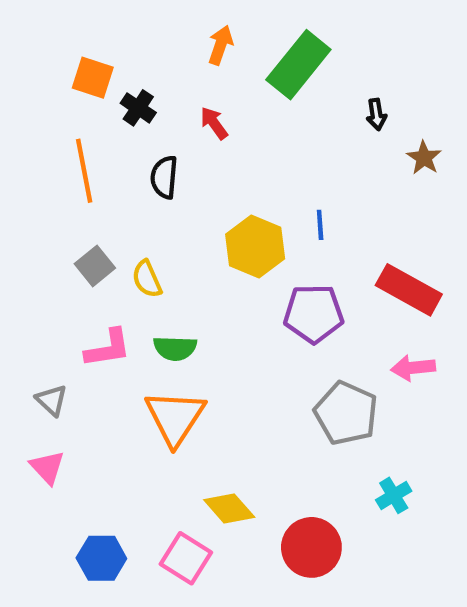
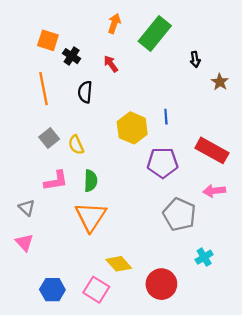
green semicircle: (175, 348) -> (91, 181), turned -90

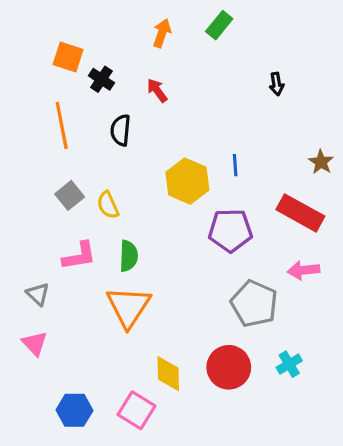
green rectangle: (155, 34) -> (219, 25), moved, size x0.6
brown star: (220, 82) -> (321, 162), moved
yellow diamond: (119, 264) -> (168, 374), turned 40
red circle: (161, 284) -> (229, 367), moved

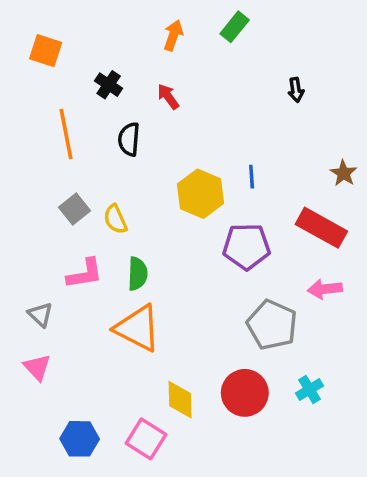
orange square: (68, 57) -> (46, 51), moved
orange triangle: (129, 307) -> (138, 328), turned -36

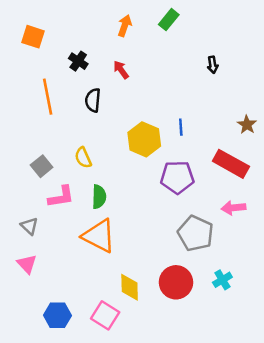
gray square: (75, 209) -> (42, 166), moved

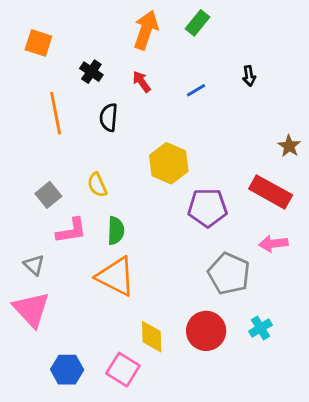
orange arrow: (125, 26) -> (146, 30), size x1.5
blue line: (181, 127) -> (196, 90), moved, turned 63
pink triangle: (27, 264) -> (31, 309), size x1.6

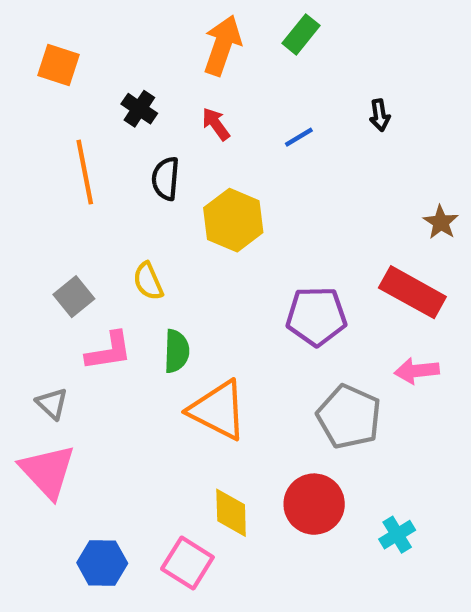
yellow hexagon: (169, 163) -> (233, 220), moved
orange triangle: (116, 276) -> (218, 410), moved
cyan cross: (260, 328) -> (397, 535), moved

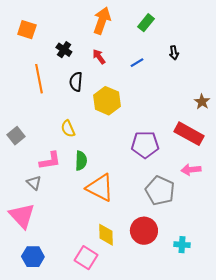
green rectangle: (301, 34) -> (146, 23), moved
gray square: (74, 297) -> (16, 136), moved
gray triangle: (52, 404) -> (34, 183), moved
cyan cross: (397, 535) -> (182, 245), turned 35
blue hexagon: (102, 563) -> (33, 257), moved

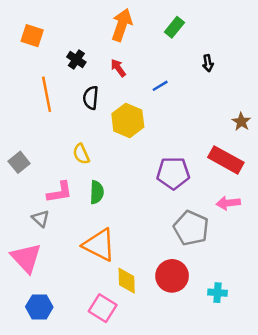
blue line: (137, 63) -> (160, 86), moved
orange triangle: (100, 188) -> (99, 245), moved

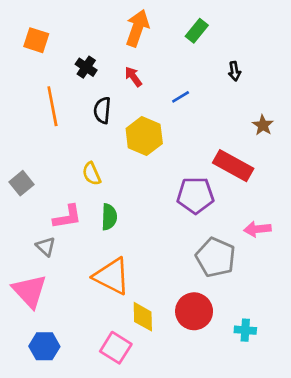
brown star: (241, 122) -> (263, 125), moved
red rectangle: (226, 160) -> (233, 166), moved

